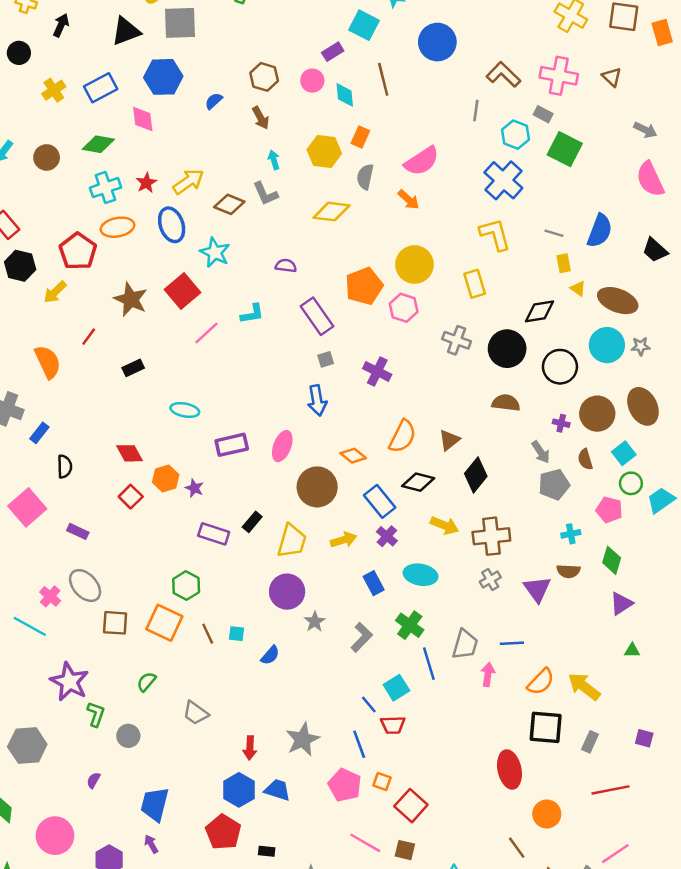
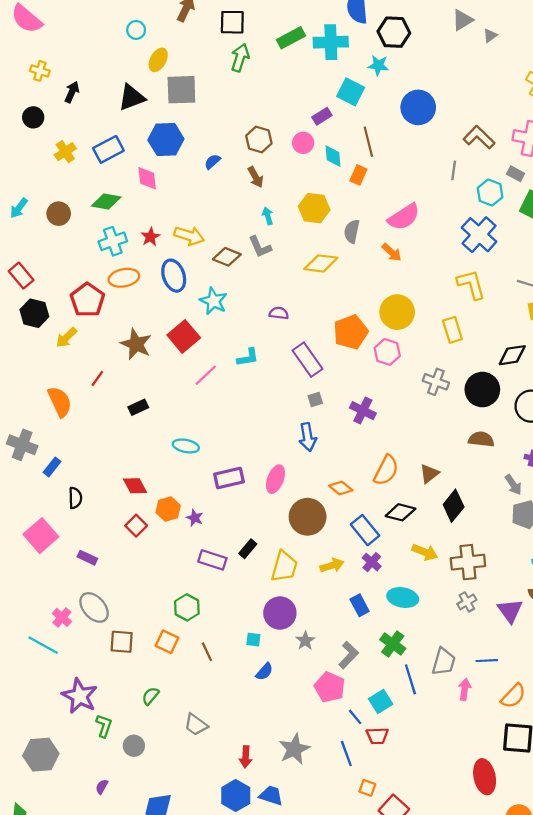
orange rectangle: (360, 137) -> (358, 175), moved
yellow arrow: (188, 182) -> (189, 236), turned 52
orange square: (164, 623) -> (167, 642), size x0.7
cyan square: (237, 634) -> (253, 640), moved
pink pentagon: (345, 785) -> (330, 687), moved

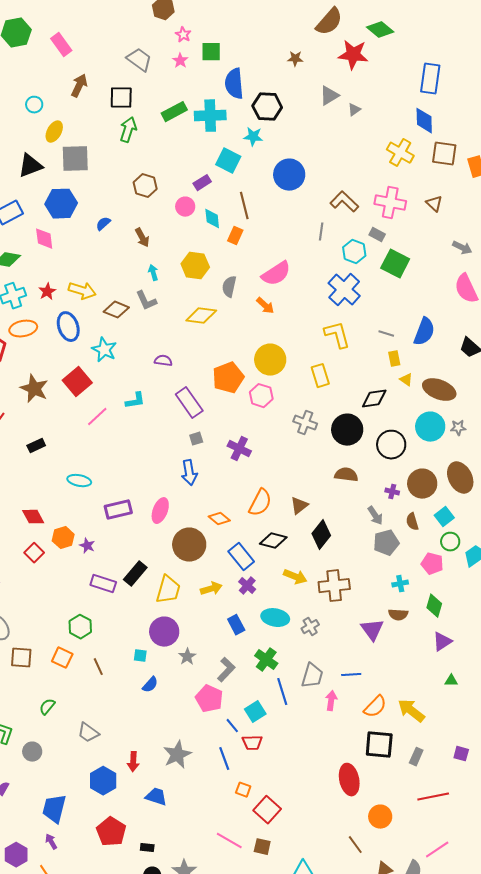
brown hexagon: (259, 139) -> (145, 186), moved
black rectangle: (248, 549) -> (135, 574), size x1.4
gray cross: (467, 602) -> (310, 627), moved
blue hexagon: (236, 796) -> (103, 781), moved

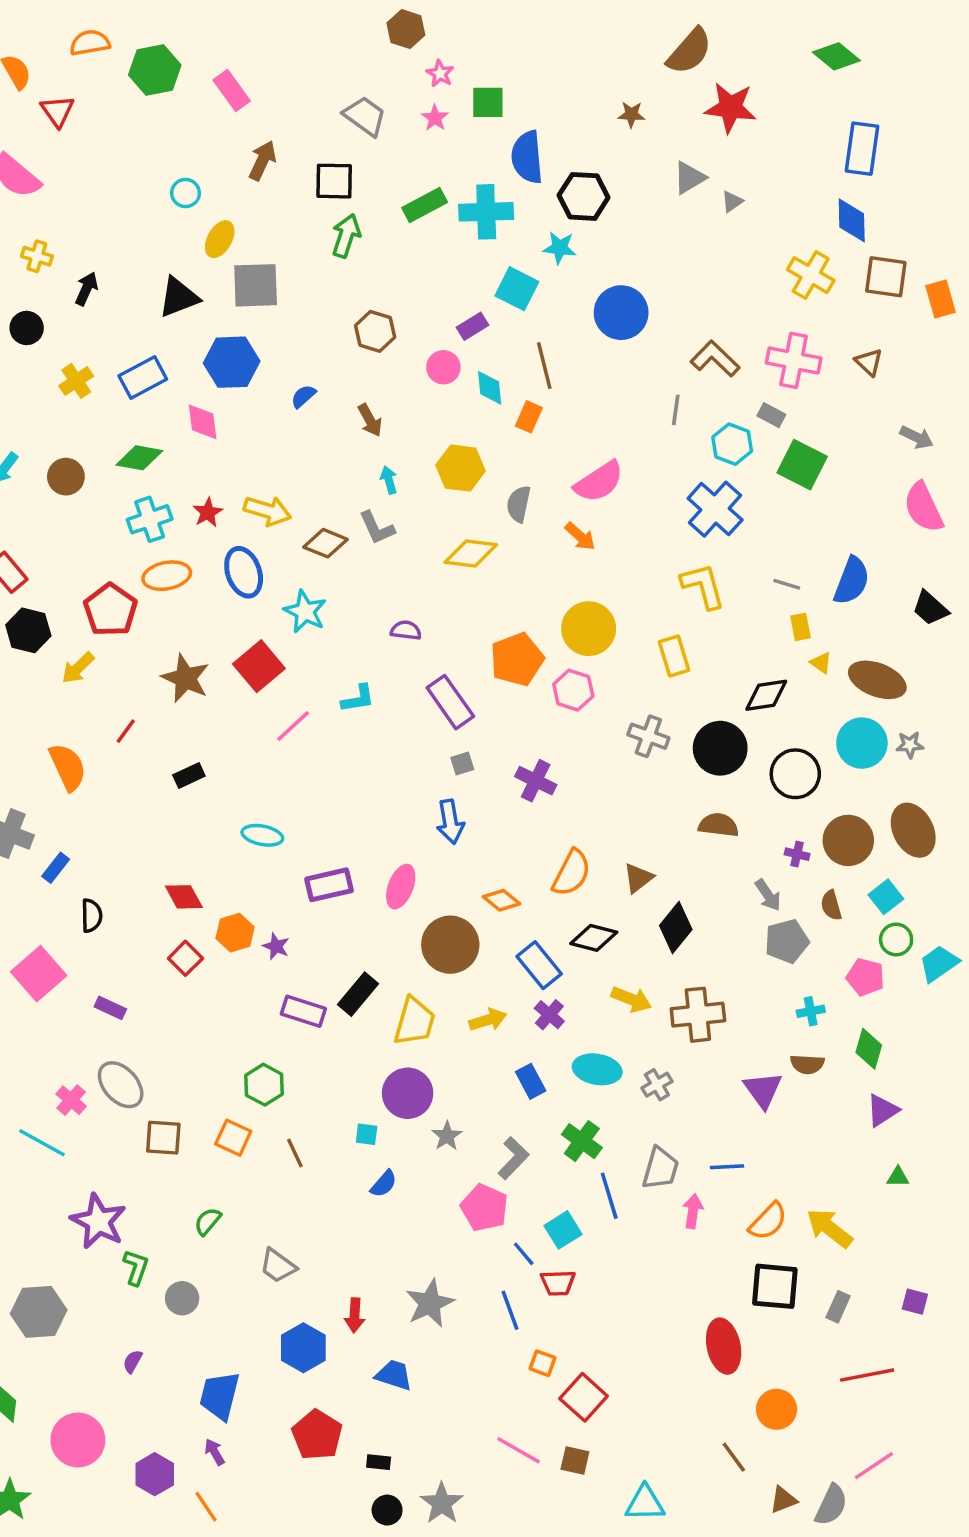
green diamond: (380, 30) -> (836, 56), moved

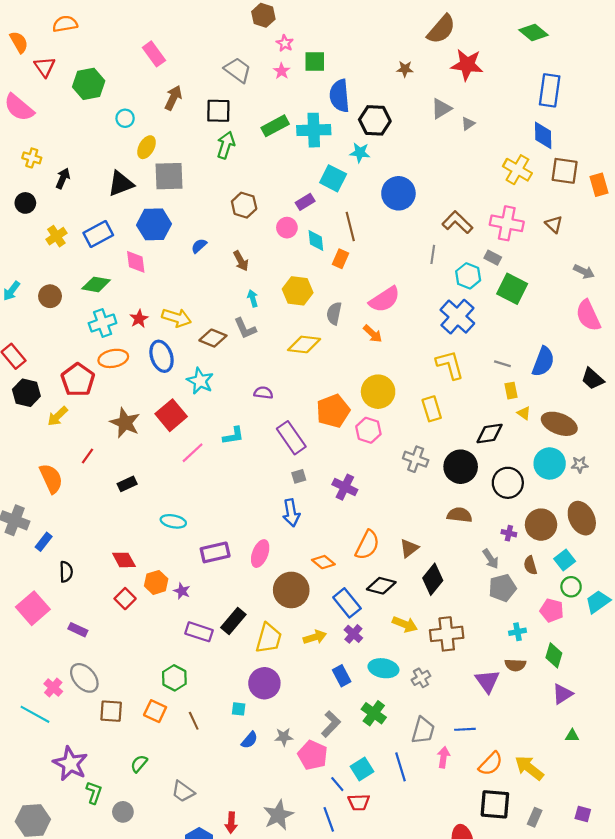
green hexagon: (155, 70) -> (89, 84), moved
gray star: (447, 1136) -> (284, 737), moved, turned 30
blue line: (609, 1196) -> (401, 767), moved

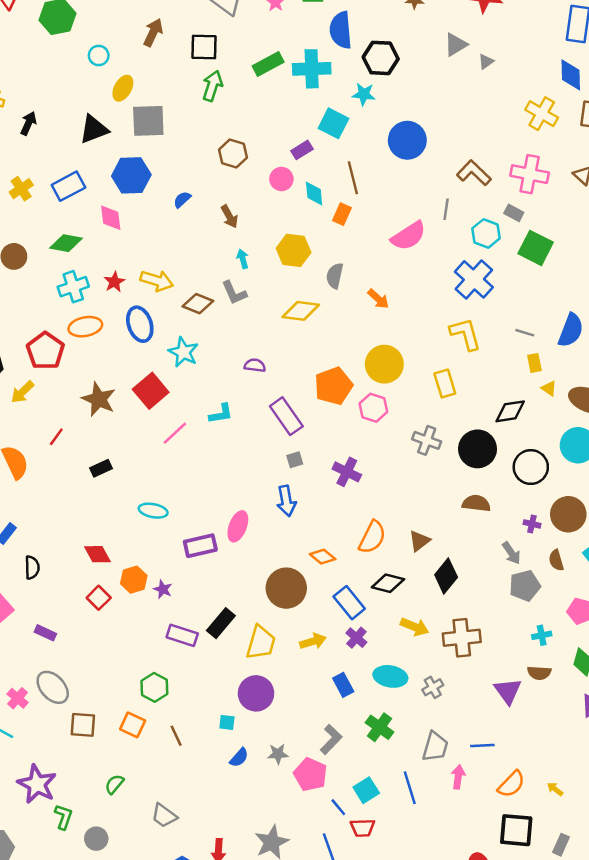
pink semicircle: (384, 299) -> (409, 236), moved
pink ellipse: (260, 554) -> (238, 526), moved
yellow arrow: (529, 768) -> (555, 789), size x0.5

